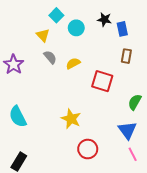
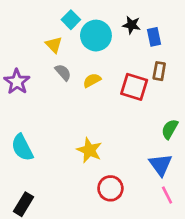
cyan circle: (76, 28) -> (96, 36), size x1.5
red square: (102, 81) -> (134, 87), moved

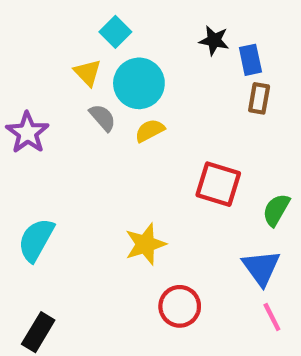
cyan circle: (96, 36) -> (139, 83), moved
brown rectangle: (159, 71) -> (259, 98), moved
red square: (134, 87) -> (218, 184), moved
cyan semicircle: (22, 148) -> (36, 240), turned 56
yellow star: (89, 150) -> (145, 244), turned 30

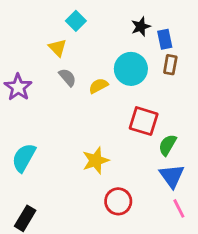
black star: (214, 40) -> (141, 27), turned -30
cyan circle: (139, 83) -> (131, 69), moved
green semicircle: (276, 210) -> (168, 145), moved

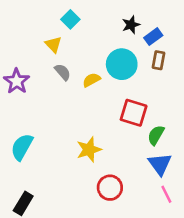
blue rectangle: (165, 39) -> (153, 37), turned 66

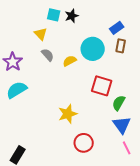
cyan square: (70, 19) -> (54, 15), turned -32
black star: (131, 25) -> (72, 16), moved
cyan semicircle: (22, 147) -> (17, 90), moved, turned 30

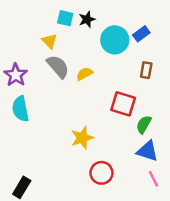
brown rectangle: (121, 46) -> (146, 70), moved
cyan circle: (93, 49) -> (115, 40), moved
gray semicircle: (48, 55) -> (58, 66), size x1.5
cyan semicircle: (17, 90) -> (20, 109), turned -70
blue triangle: (122, 125) -> (147, 151), turned -36

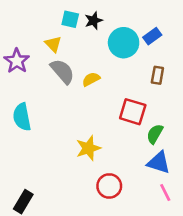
purple star: (16, 75) -> (17, 61), moved

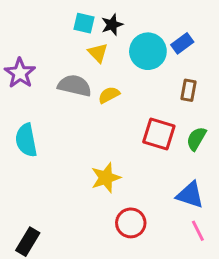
yellow triangle: (53, 44) -> (98, 53), moved
gray semicircle: (62, 71) -> (75, 86), turned -36
green semicircle: (155, 134) -> (196, 139), moved

